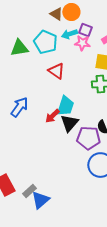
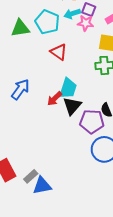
blue triangle: (40, 200) -> (42, 186), turned 30

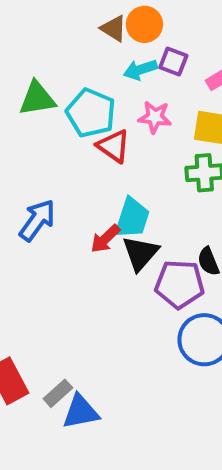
cyan pentagon: (47, 22) -> (91, 113), moved
pink star: (86, 23) -> (155, 117), moved

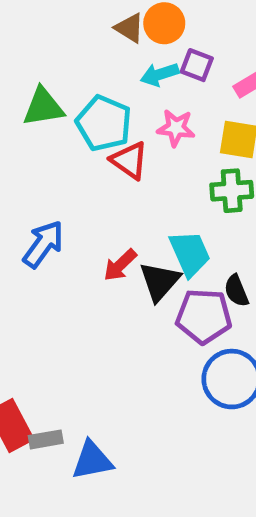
cyan trapezoid: (132, 218) -> (190, 253), moved, turned -42
gray rectangle: (58, 393) -> (46, 439), moved, turned 32

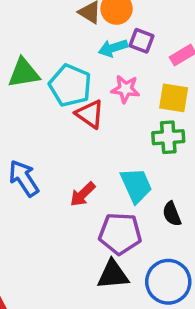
blue arrow: (43, 244) -> (24, 178), turned -69
black triangle: (160, 281) -> (113, 275), moved, turned 44
purple pentagon: (204, 316) -> (120, 234), moved

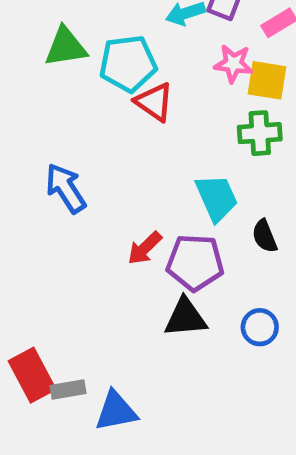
cyan pentagon: (70, 85) -> (128, 64), turned -30
pink star: (125, 89) -> (233, 64), moved
red arrow: (83, 194) -> (145, 248), moved
blue circle: (168, 282) -> (260, 327), size x0.6

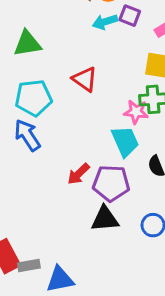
cyan pentagon: (128, 64) -> (34, 98), moved
pink star: (233, 64) -> (136, 112), moved

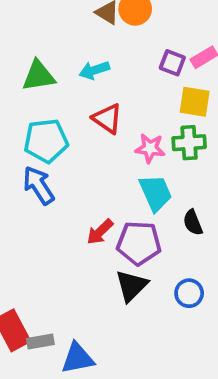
purple square: (130, 16) -> (172, 63), moved
cyan arrow: (105, 22) -> (94, 70), moved
pink star: (136, 112) -> (150, 148), moved
black triangle: (105, 219) -> (131, 286), turned -40

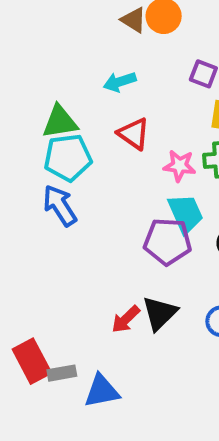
green triangle: (39, 76) -> (60, 122), moved
red arrow: (100, 232) -> (126, 319), moved
purple pentagon: (139, 243) -> (168, 241), moved

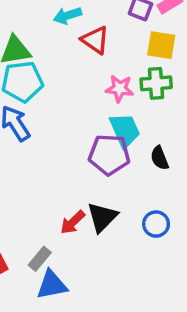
red triangle: (134, 134) -> (95, 40), moved
gray rectangle: (62, 373) -> (40, 259), moved, turned -40

